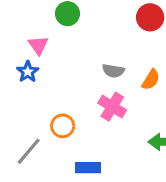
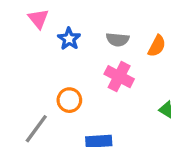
blue star: (28, 72) -> (69, 39), moved

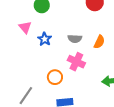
orange circle: (69, 100) -> (55, 77), moved

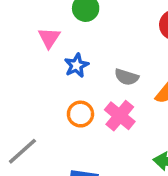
orange circle: (55, 77) -> (80, 114), moved

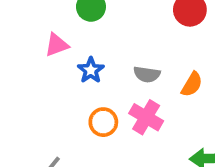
pink triangle: (49, 38) -> (57, 45), turned 45

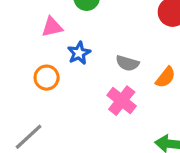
orange circle: (103, 122) -> (47, 78), moved

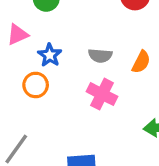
orange circle: (47, 78) -> (36, 85), moved

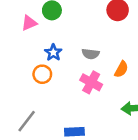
pink triangle: (18, 34) -> (29, 23), moved
orange semicircle: (141, 62) -> (121, 69), moved

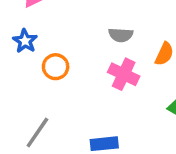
blue star: (53, 52) -> (25, 41), moved

